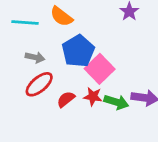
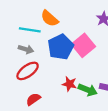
cyan line: (25, 22) -> (30, 30), moved
pink square: (100, 69) -> (83, 45), moved
red semicircle: (66, 99) -> (33, 99), moved

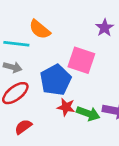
pink square: (83, 45) -> (81, 60), turned -30
blue pentagon: (61, 47) -> (56, 80), moved

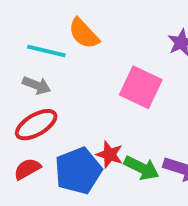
blue pentagon: (56, 80) -> (78, 171), moved
red semicircle: (23, 127) -> (27, 169), moved

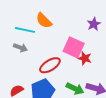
red ellipse: (36, 125) -> (50, 65), moved
red star: (110, 155) -> (85, 58), moved

